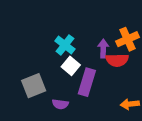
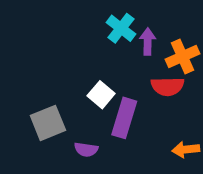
cyan cross: (65, 45) -> (121, 28), moved
purple arrow: (103, 48) -> (148, 42), moved

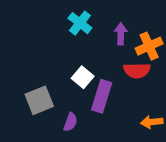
cyan cross: (121, 28) -> (80, 23), moved
purple semicircle: (86, 149) -> (70, 122), turned -78

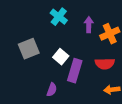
red semicircle: (137, 70) -> (105, 64), moved
gray square: (39, 100) -> (29, 49), moved

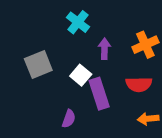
purple arrow: (89, 25) -> (104, 49), moved
purple rectangle: (75, 71) -> (99, 94), turned -35

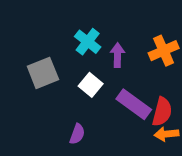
cyan cross: (78, 22) -> (88, 42), moved
red semicircle: (139, 84) -> (162, 112), moved, turned -75
purple rectangle: (99, 94) -> (134, 104), moved, turned -36

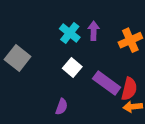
purple arrow: (117, 55) -> (94, 31), moved
gray square: (43, 73) -> (18, 58), moved, turned -30

